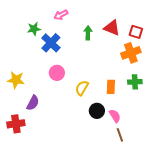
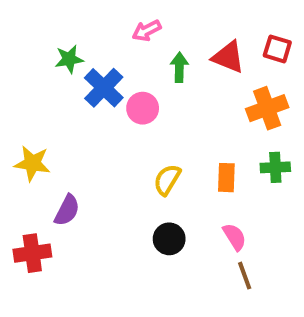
pink arrow: (61, 15) -> (147, 31), moved
red square: (136, 32) -> (277, 49), moved
pink circle: (57, 73) -> (143, 108), moved
black circle: (97, 111) -> (169, 239), moved

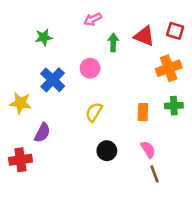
blue cross: (104, 88) -> (53, 80), moved
yellow semicircle: (167, 180) -> (94, 112), moved

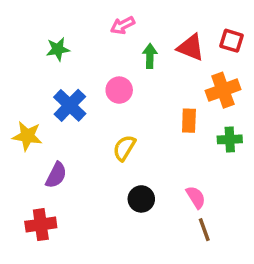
orange rectangle: (143, 112) -> (189, 121), moved
red cross: (20, 160) -> (41, 225), moved

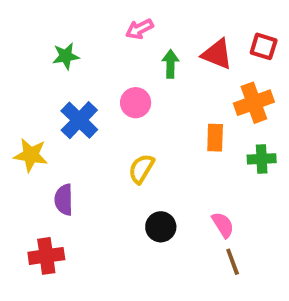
purple semicircle: (56, 175) -> (64, 200), turned 152

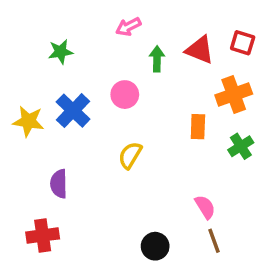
yellow star: (31, 155) -> (28, 121), moved
green cross: (262, 159) -> (241, 146), turned -30
black circle: (161, 227) -> (155, 246), moved

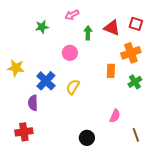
green star: (61, 52) -> (42, 27), moved
blue cross: (73, 111) -> (46, 81), moved
pink semicircle: (205, 207) -> (115, 116), turned 56
brown line: (214, 241) -> (136, 135), moved

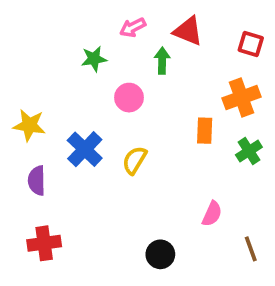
green star: (42, 27) -> (94, 59), moved
red triangle: (112, 28) -> (188, 31), moved
purple semicircle: (33, 103) -> (37, 181), moved

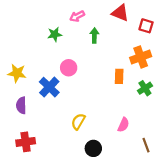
red triangle: (188, 31) -> (120, 13), moved
pink circle: (129, 98) -> (69, 68), moved
yellow semicircle: (135, 160) -> (78, 122), moved

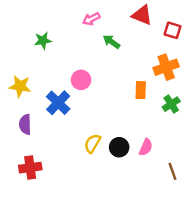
green star: (55, 34) -> (43, 41), moved
green arrow: (94, 35) -> (112, 42), turned -56
black circle: (93, 148) -> (119, 147), moved

